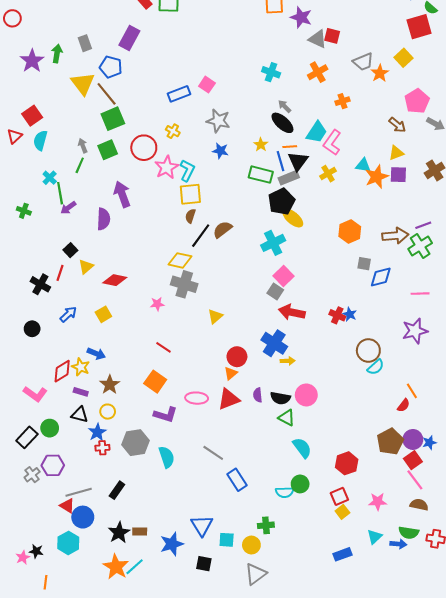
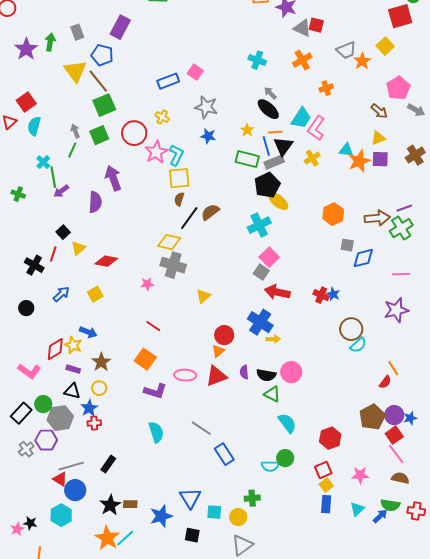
gray hexagon: (136, 443) -> (60, 418), moved
blue arrow: (398, 544) -> (380, 516), turned -49
blue rectangle: (342, 554) -> (326, 504), moved, turned -66

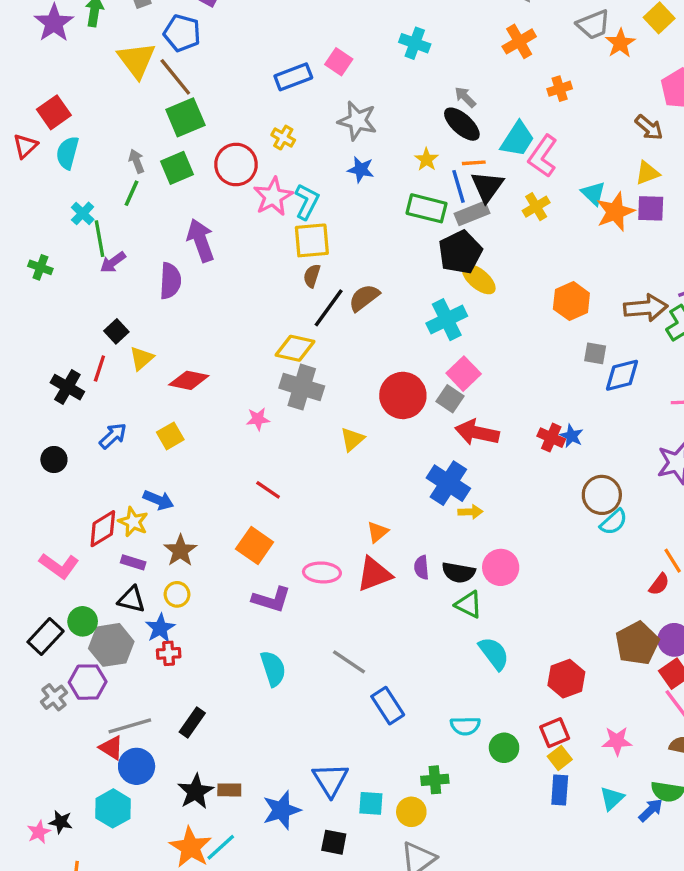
cyan cross: (257, 60) -> (415, 43), moved
cyan triangle: (346, 150) -> (593, 193), turned 35
red circle: (224, 335) -> (403, 395), moved, size x1.4
green circle: (285, 458) -> (504, 748), moved

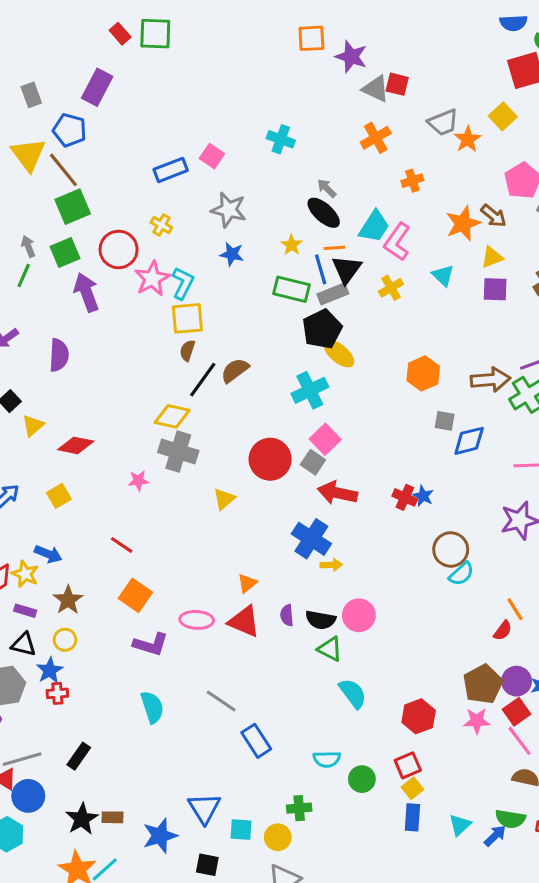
orange star: (615, 212) -> (463, 223), moved
purple arrow: (201, 240) -> (86, 292), moved
red line: (268, 490) -> (122, 545), moved
red triangle: (374, 574) -> (244, 621), turned 44
pink star: (617, 741) -> (477, 721), moved

